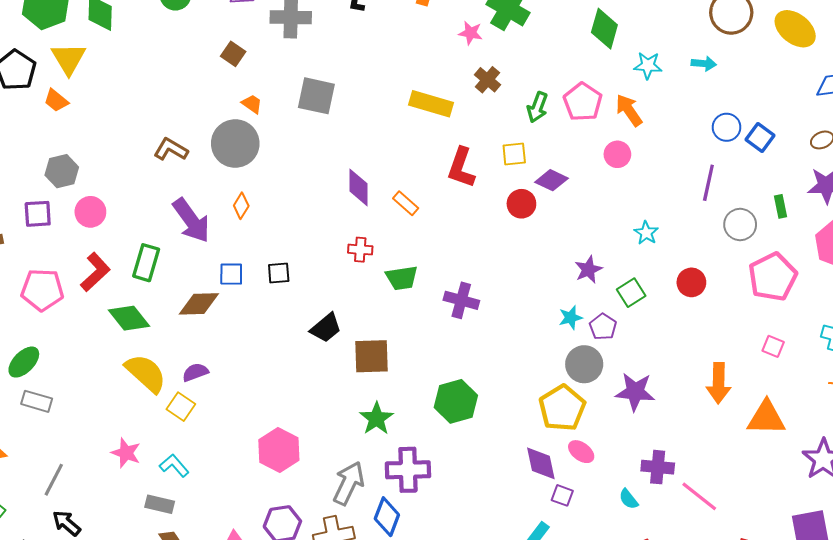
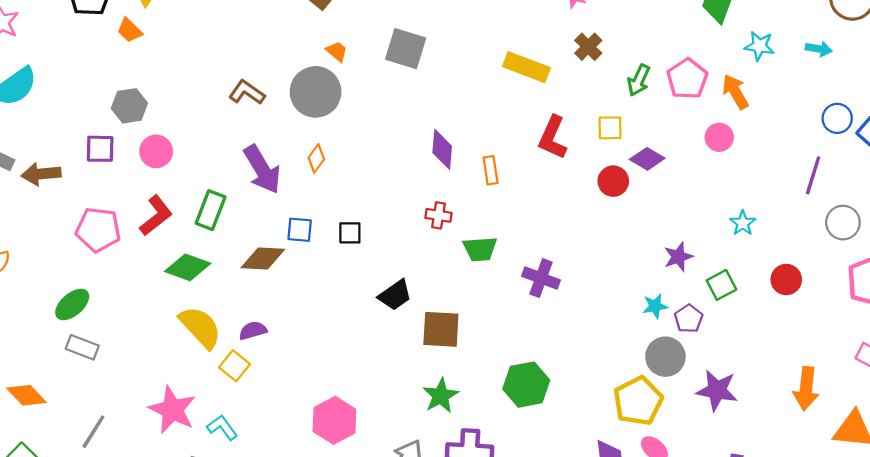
orange rectangle: (406, 203) -> (491, 170), turned 35
green diamond: (129, 318) -> (188, 267), turned -36
pink star: (126, 453) -> (172, 410), size x1.5

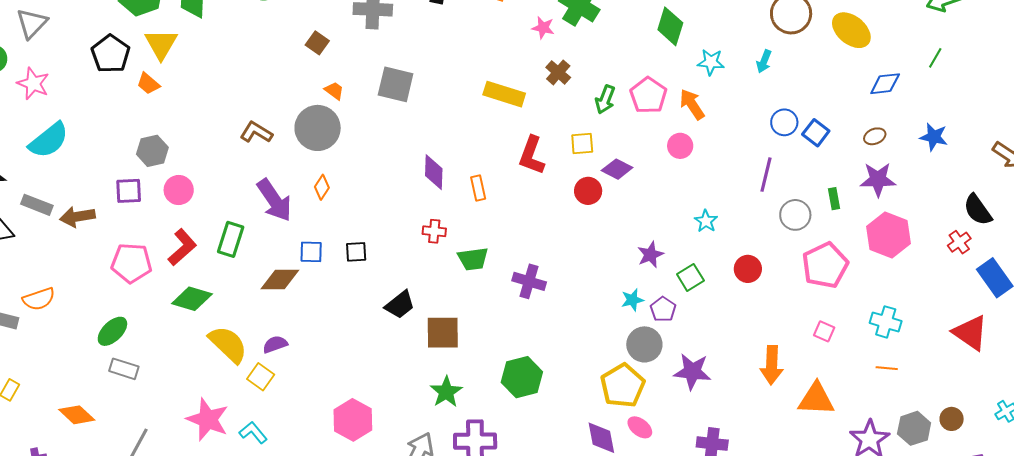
cyan arrow: (819, 49) -> (764, 61), turned 105
green diamond: (188, 267) -> (192, 299), moved

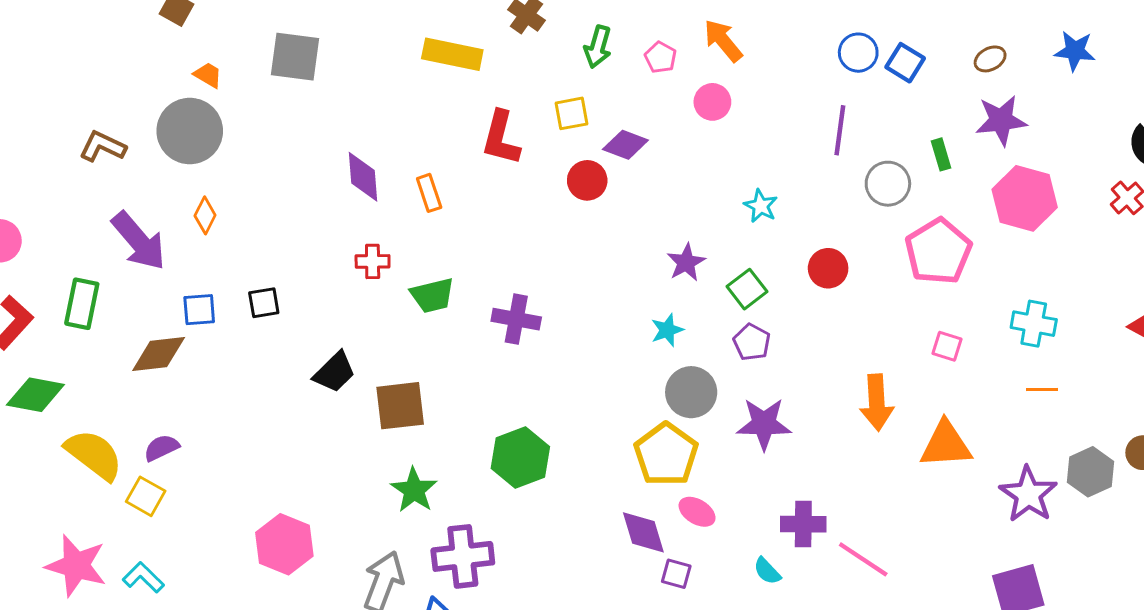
pink pentagon: (648, 95) -> (661, 57), moved, size x0.6
purple pentagon: (663, 309) -> (752, 342), moved

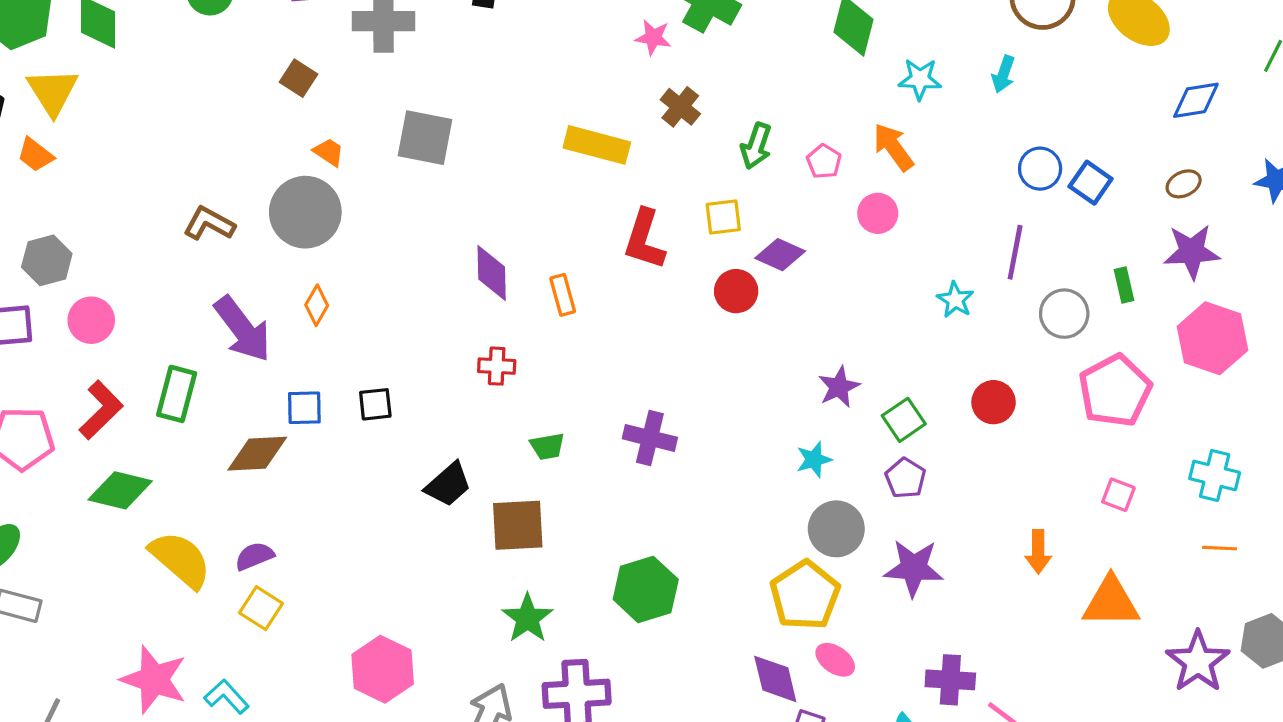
cyan star: (761, 206) -> (955, 300), moved
green trapezoid: (432, 295) -> (547, 446), moved, size x0.7
orange arrow: (877, 403) -> (1038, 552), size x0.7
yellow square: (146, 496) -> (261, 608), moved

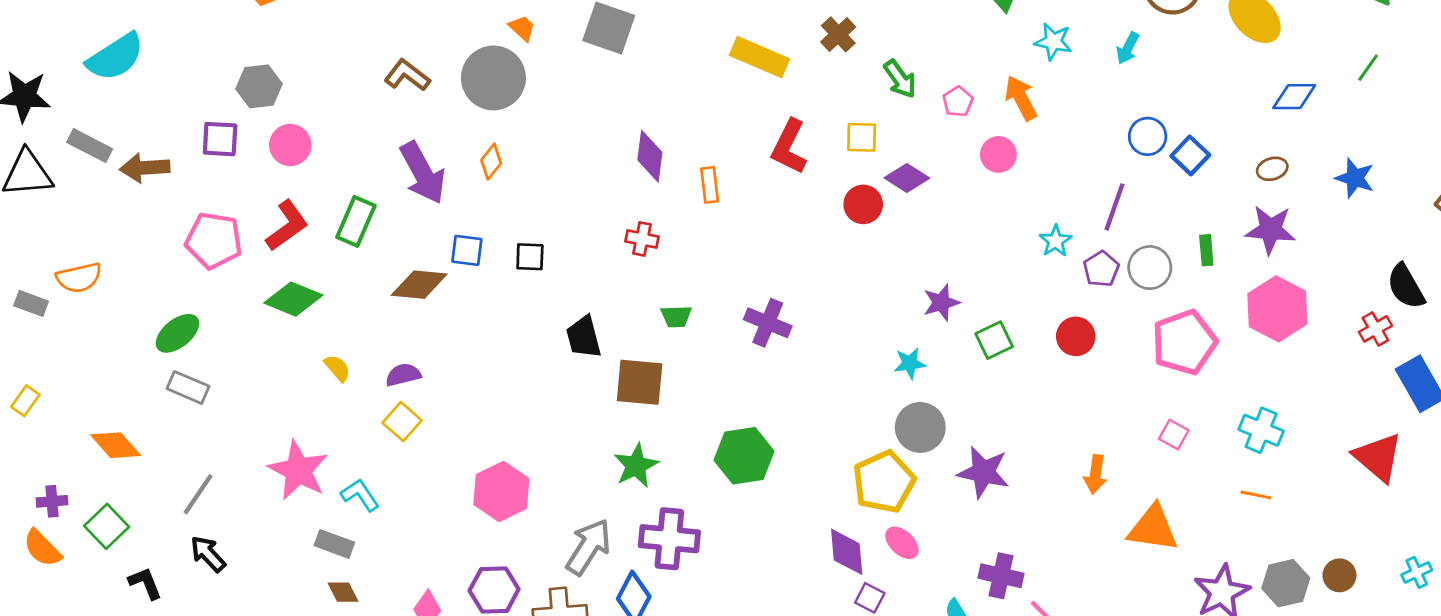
green arrow: (756, 146) -> (900, 79), turned -63
purple pentagon: (905, 478) -> (1101, 269), moved
black trapezoid: (448, 484) -> (584, 337), turned 108
yellow semicircle: (180, 560) -> (337, 368), size x0.5

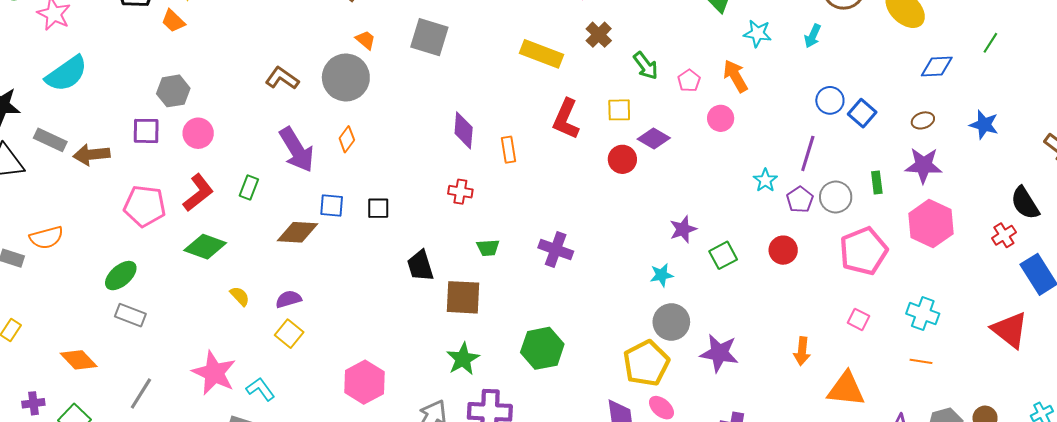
green rectangle: (356, 221) -> (249, 188), size x0.7

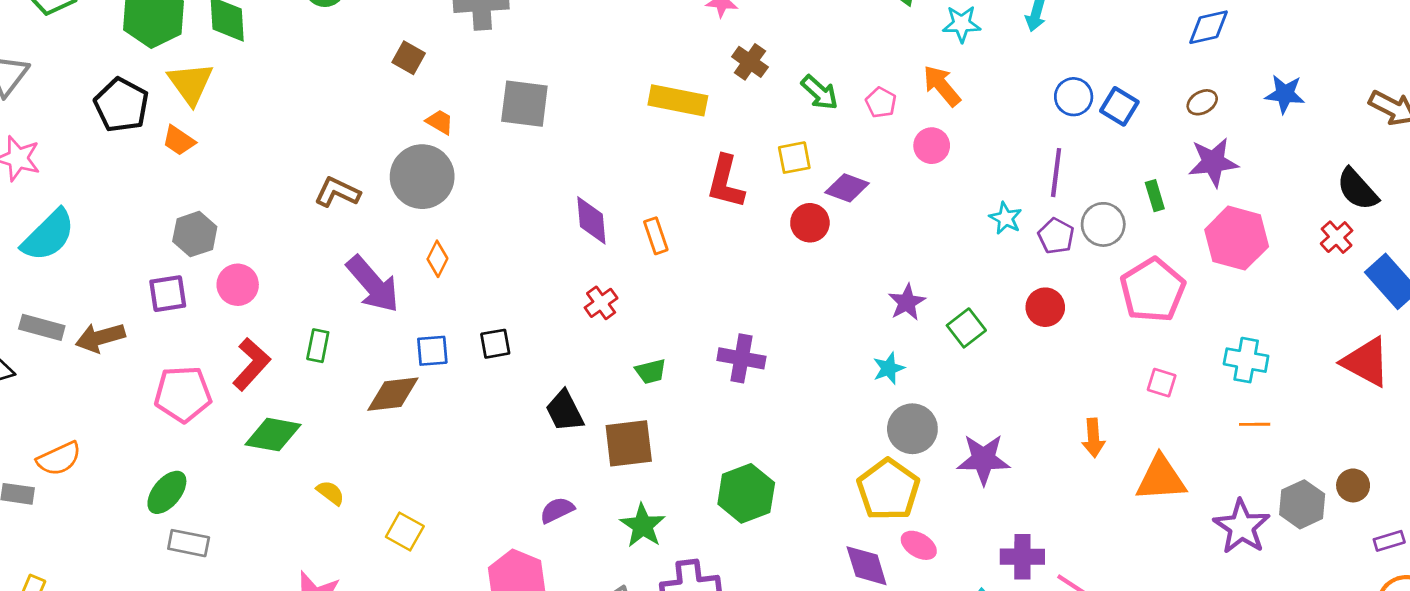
red cross: (460, 192) -> (601, 303), turned -35
purple semicircle: (289, 299) -> (557, 510), moved

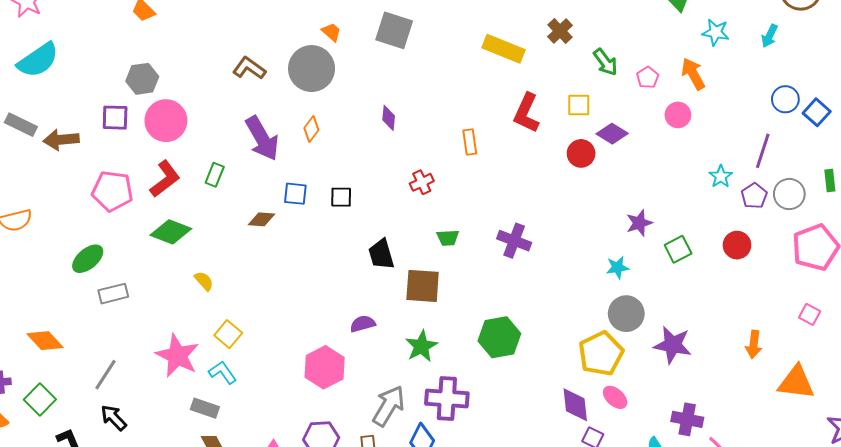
purple diamond: (591, 220) -> (389, 118), moved, size x0.7
pink circle: (238, 285) -> (166, 121), size x1.4
brown diamond: (393, 394) -> (262, 219), size x0.7
yellow square: (405, 532) -> (228, 334), moved
gray rectangle: (189, 543) -> (113, 294), moved, turned -36

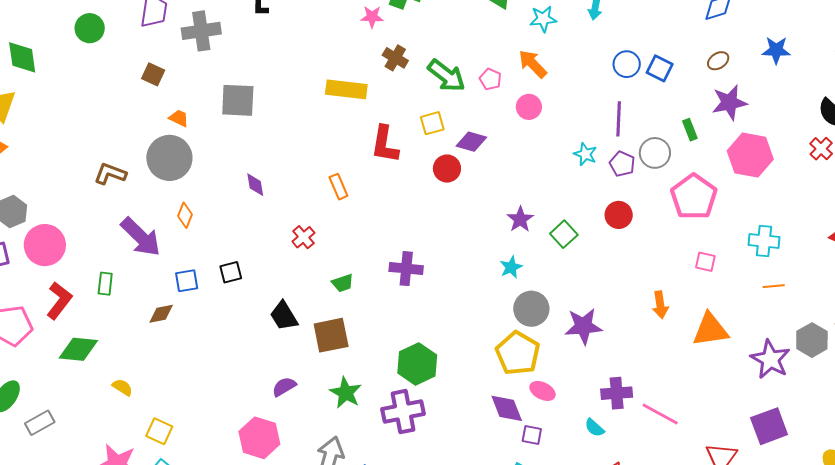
green arrow: (605, 62) -> (446, 76), size x1.4
purple cross: (447, 399) -> (403, 412), moved

